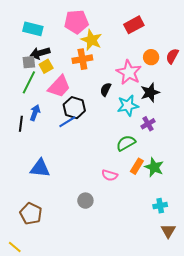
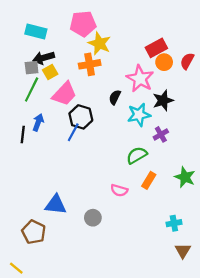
red rectangle: (134, 25) -> (156, 48), moved
blue line: (67, 122) -> (73, 132), turned -30
green star: (154, 167) -> (185, 177), moved
blue triangle: (40, 168) -> (56, 205), moved

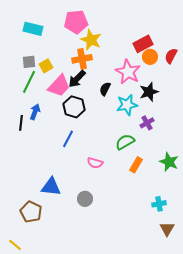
black arrow: (44, 58) -> (77, 79), moved, turned -30
blue line: (73, 132) -> (68, 139), moved
pink semicircle: (119, 190) -> (95, 163), moved

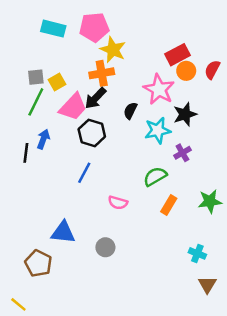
cyan rectangle: (33, 29) -> (53, 29), moved
green star: (169, 162) -> (210, 201), turned -30
cyan cross: (159, 204) -> (197, 253), turned 32

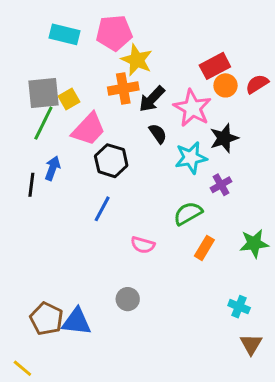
red semicircle: (212, 70) -> (257, 84), turned 30
gray square: (36, 77) -> (43, 93), size x1.6
black arrow: (95, 98) -> (152, 99), moved
black semicircle: (130, 111) -> (158, 134), turned 119
blue triangle: (63, 232) -> (77, 322), moved

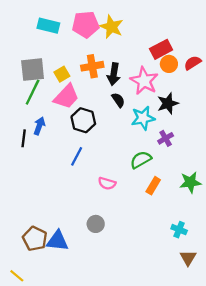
yellow star: (137, 60) -> (111, 27), moved
yellow square: (69, 99) -> (62, 74), moved
black arrow: (152, 99) -> (114, 74), turned -35

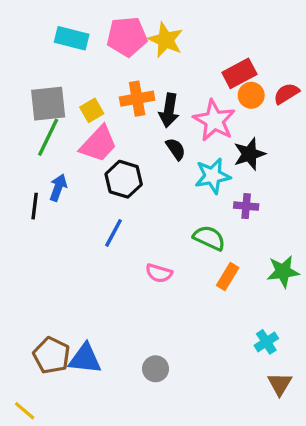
purple cross: (166, 138) -> (246, 206), turned 35
green semicircle: (141, 160) -> (209, 238), turned 55
gray circle: (96, 224) -> (156, 369), moved
cyan cross: (179, 230) -> (266, 342), turned 35

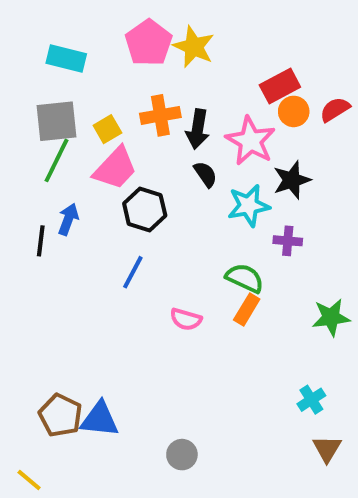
pink pentagon: (127, 37) -> (149, 43), turned -30
cyan rectangle: (72, 38) -> (66, 59), moved
orange rectangle: (228, 277) -> (247, 309), moved
gray circle: (156, 369) -> (182, 455), moved

